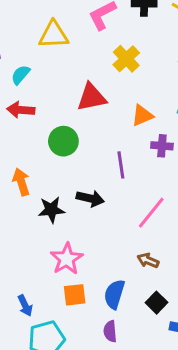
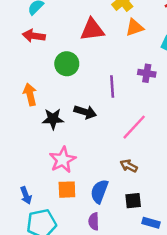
orange triangle: (142, 115) -> (135, 27), moved
black square: (157, 303) -> (133, 201), turned 35

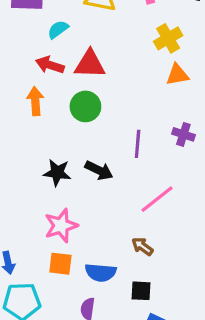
red triangle: (92, 30) -> (90, 64), moved
orange arrow: (30, 94) -> (35, 101), moved
blue semicircle: (99, 191) -> (101, 272), turned -115

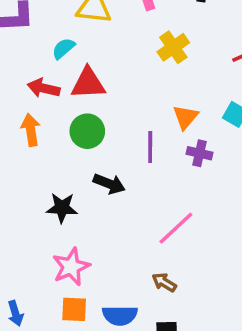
cyan semicircle: (58, 29) -> (63, 48), moved
orange triangle: (177, 75) -> (185, 117), moved, turned -35
purple line: (138, 144) -> (150, 147), moved
black arrow: (99, 170) -> (109, 184), moved

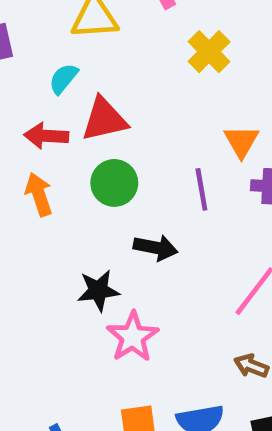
pink star: (71, 267) -> (133, 337), moved

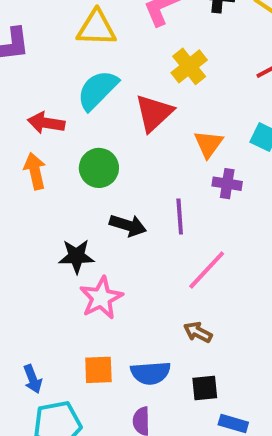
cyan semicircle: (63, 79) -> (98, 90), moved, size x1.6
red triangle: (104, 119) -> (154, 113), moved, turned -36
purple line: (201, 189) -> (180, 216), moved

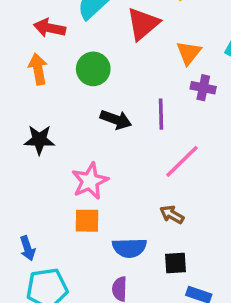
black star: (76, 256) -> (39, 140), moved
orange square: (98, 370) -> (87, 221), moved

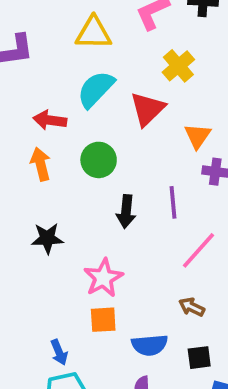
black arrow: (116, 120) -> (126, 212), turned 80
blue arrow: (28, 248) -> (59, 352), moved

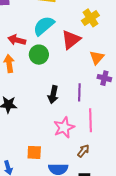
green circle: (99, 160) -> (39, 55), moved
pink line: (199, 250) -> (91, 120), turned -50
pink star: (103, 278) -> (64, 127), moved
brown arrow: (192, 307) -> (83, 151), turned 96

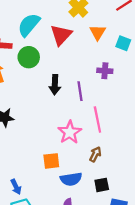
orange triangle: (97, 57) -> (98, 32), moved
black arrow: (53, 95) -> (55, 85), moved
orange square: (34, 152) -> (51, 161), moved

